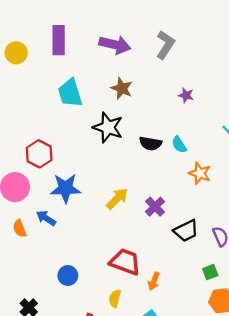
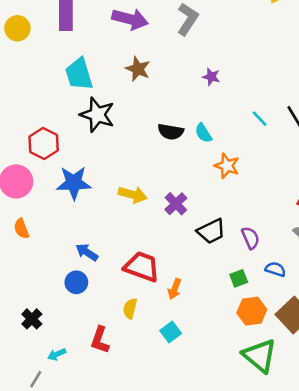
black star: (108, 127) -> (97, 115), moved
yellow arrow: (117, 199) -> (133, 195), turned 60
blue arrow: (46, 218) -> (87, 252), moved

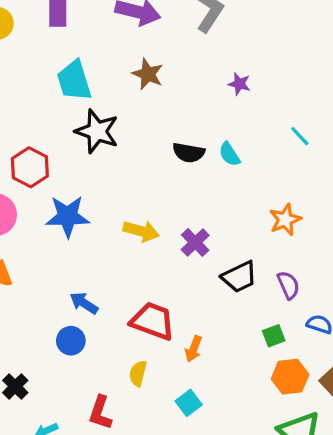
orange star: (227, 166) -> (285, 220), moved, turned 30

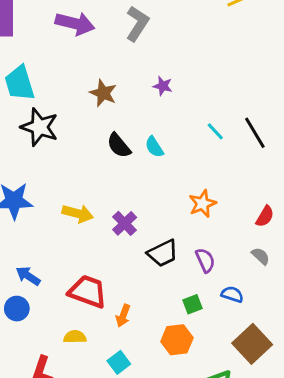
brown star: (148, 74) -> (103, 93), moved
black semicircle: (189, 153) -> (119, 145), turned 40
yellow semicircle: (138, 373) -> (75, 337), turned 75
orange hexagon: (290, 377) -> (177, 340), moved

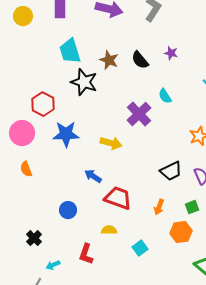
brown star: (103, 93) -> (109, 60), moved
black semicircle: (119, 145) -> (140, 60), moved
purple cross: (125, 223) -> (139, 114), moved, size x1.4
blue arrow: (28, 276) -> (93, 176), moved
orange arrow: (123, 316) -> (159, 207), moved

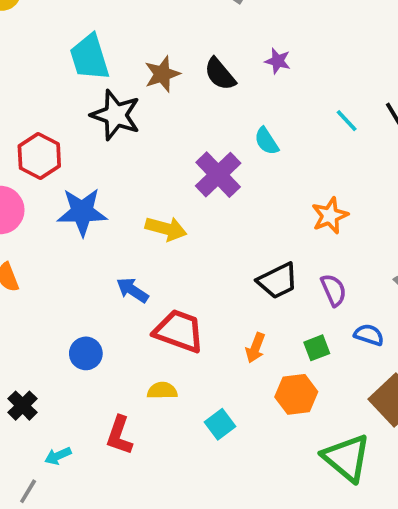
brown star: (109, 60) -> (162, 74), turned 30

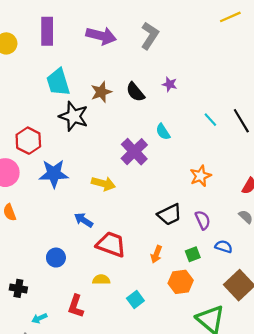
black cross: (23, 406) -> (18, 288), turned -35

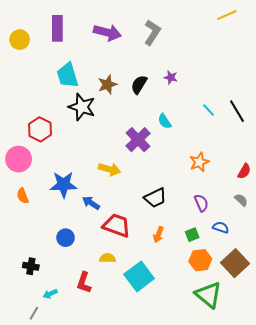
black semicircle: (135, 92) -> (139, 84), turned 72
blue star: (54, 174) -> (63, 185), moved
black trapezoid: (170, 215) -> (155, 198), moved
orange hexagon: (181, 282) -> (200, 260), moved
cyan square: (135, 299) -> (139, 276), size x1.8

